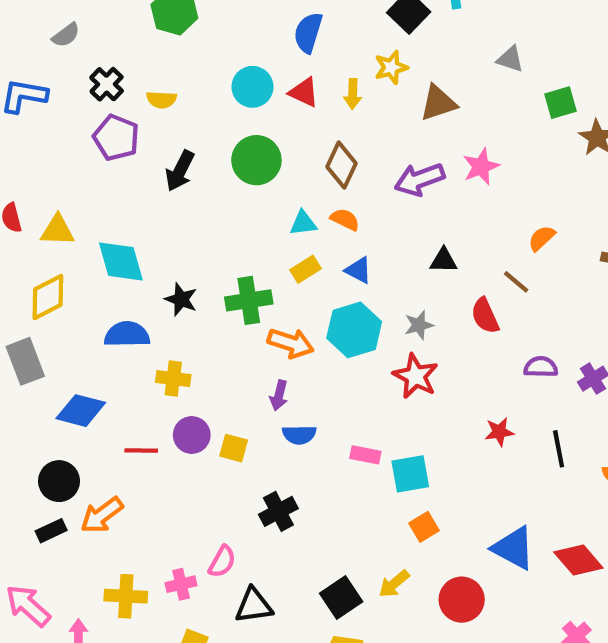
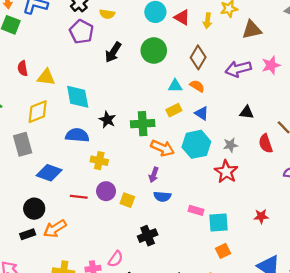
red star: (499, 432) -> (261, 216), moved

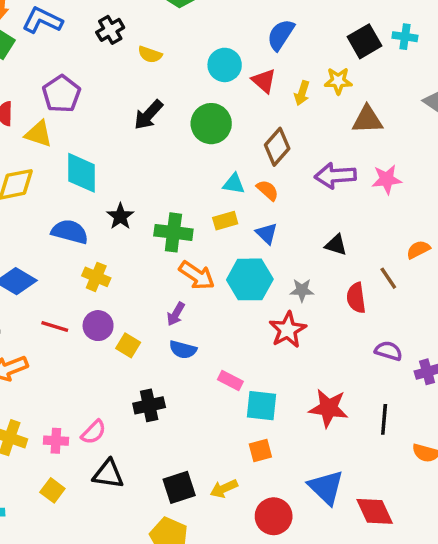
purple pentagon: (81, 32) -> (61, 94), moved
red star: (261, 216) -> (329, 408), size x1.6

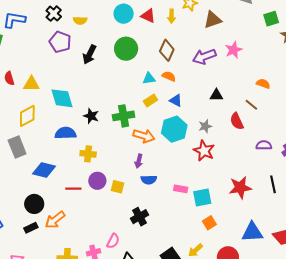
purple pentagon: (61, 94) -> (60, 42), moved
orange semicircle: (418, 250) -> (263, 84), turned 64
blue triangle: (326, 487) -> (252, 232), turned -30

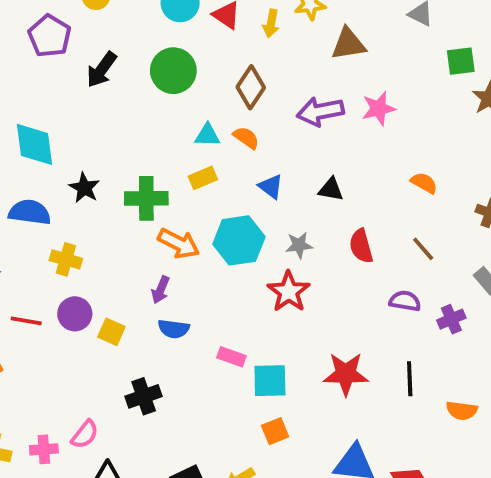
blue triangle: (176, 101) -> (271, 187), moved
brown line: (251, 105) -> (423, 249), moved

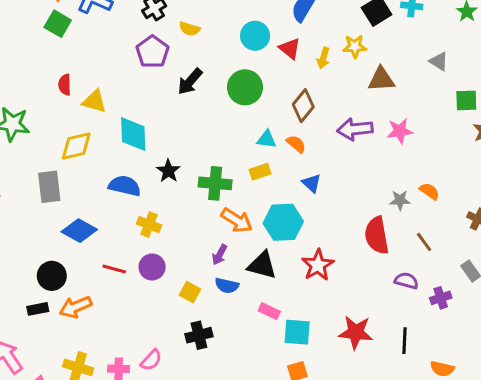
black triangle: (331, 189) -> (262, 265), moved, size x1.5
gray star: (299, 245) -> (400, 200), moved
red semicircle: (361, 246) -> (377, 235), size x1.4
yellow square: (111, 332) -> (190, 292), moved

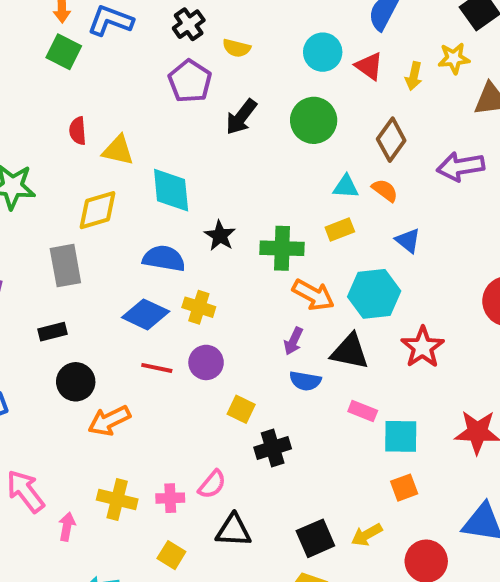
blue diamond: (79, 231) -> (146, 314), moved
yellow square: (190, 292) -> (241, 409), moved
black rectangle: (38, 309) -> (53, 332), moved

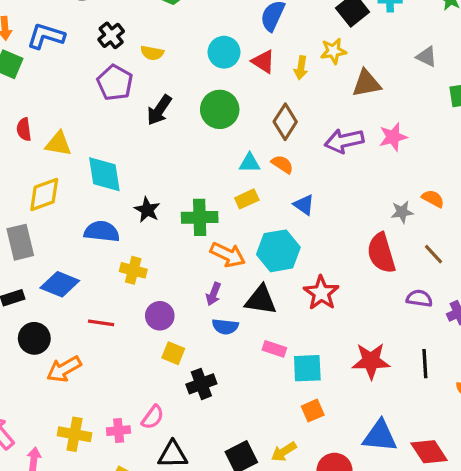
blue diamond: (146, 314) -> (60, 284), moved
purple circle: (206, 362) -> (160, 316), moved

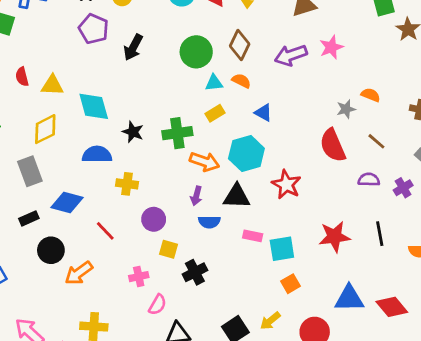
green circle: (220, 109) -> (196, 52), moved
red line: (101, 323) -> (105, 231), turned 45
pink cross: (119, 431) -> (139, 277), moved

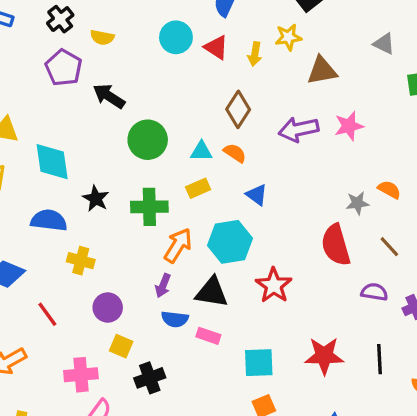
black arrow: (133, 47) -> (109, 96), turned 88
green circle: (196, 52) -> (148, 140), moved
orange arrow: (205, 162) -> (178, 245), turned -84
pink rectangle: (253, 236) -> (208, 336), moved
pink cross: (139, 277) -> (81, 375), size x1.4

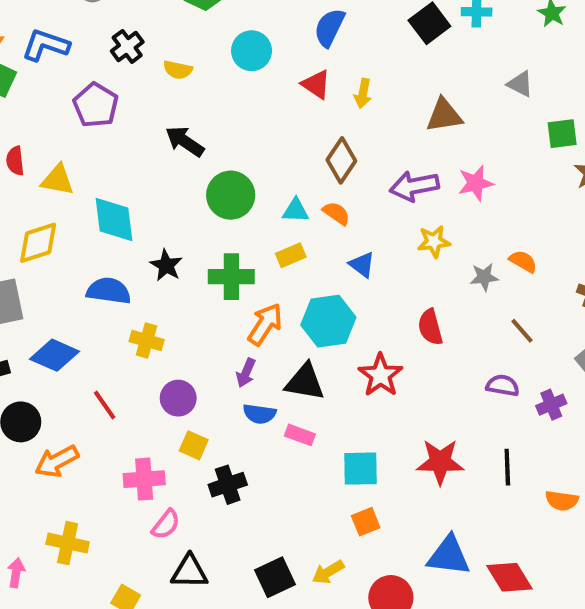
cyan circle: (176, 37) -> (252, 51), moved
yellow star: (288, 37) -> (434, 241), moved
purple pentagon: (64, 68) -> (96, 105), moved
red semicircle: (336, 245) -> (430, 327), moved, size x0.7

